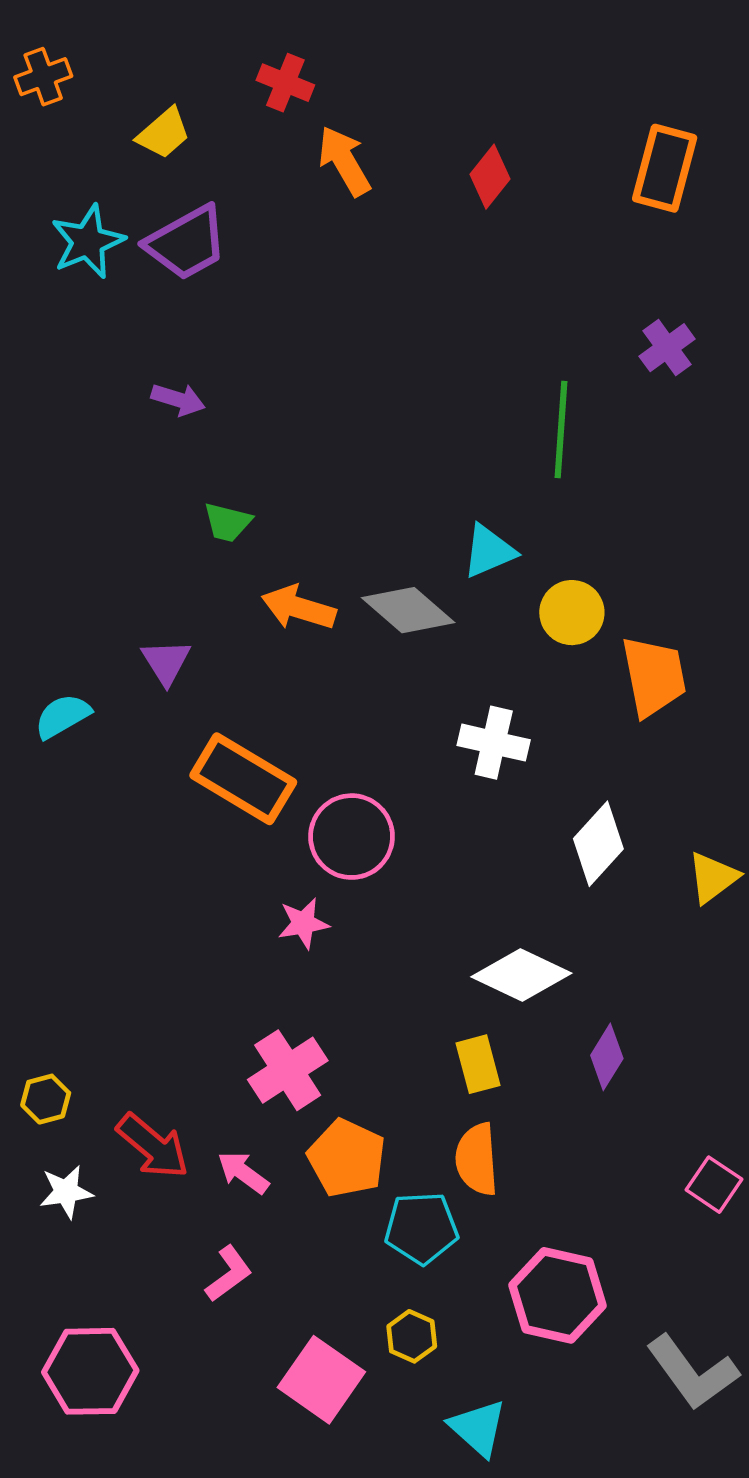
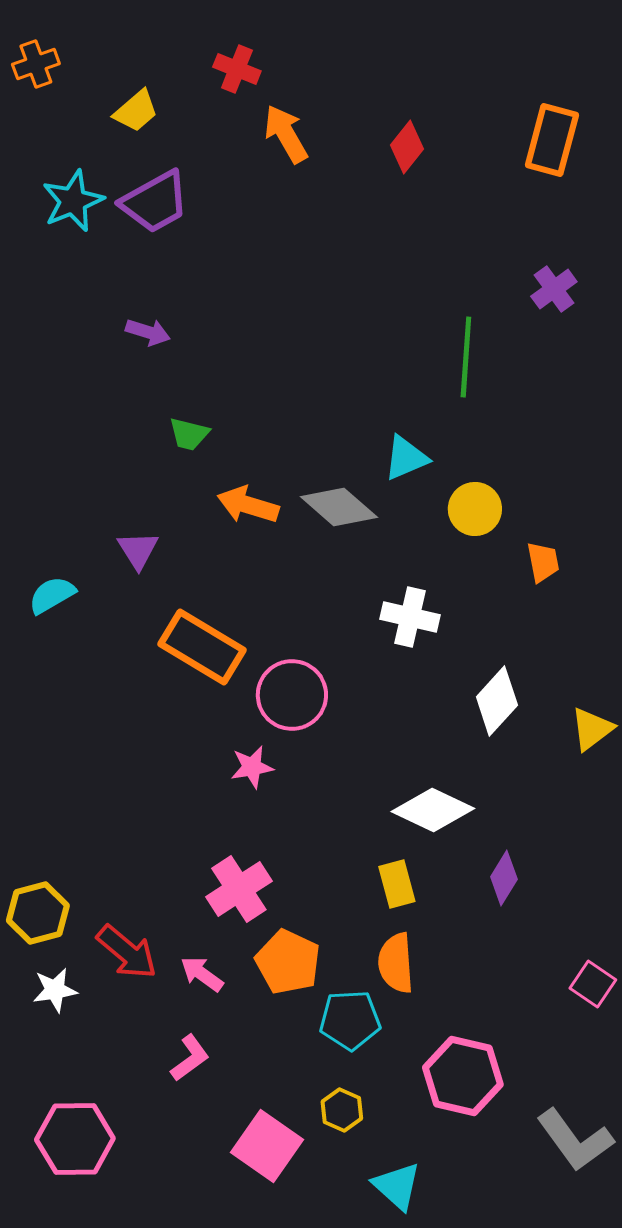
orange trapezoid: (654, 676) -> (543, 562), size x0.6
yellow hexagon: (46, 1099) -> (38, 913), size x1.5

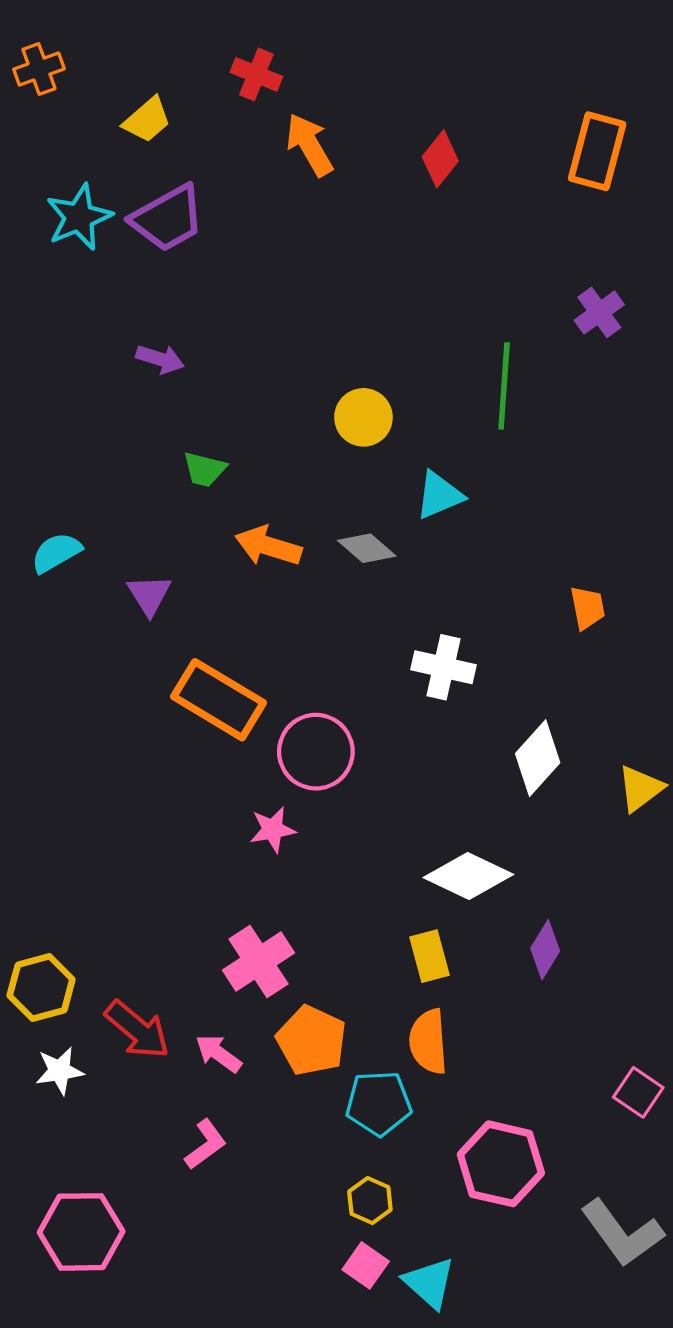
gray diamond: (339, 507) -> (367, 548), size x0.7
yellow circle: (475, 509) -> (363, 417), moved
cyan semicircle: (52, 595) -> (56, 553), moved
pink square: (593, 984) -> (638, 1092), moved
pink square: (267, 1146) -> (366, 1265), moved, size x0.6

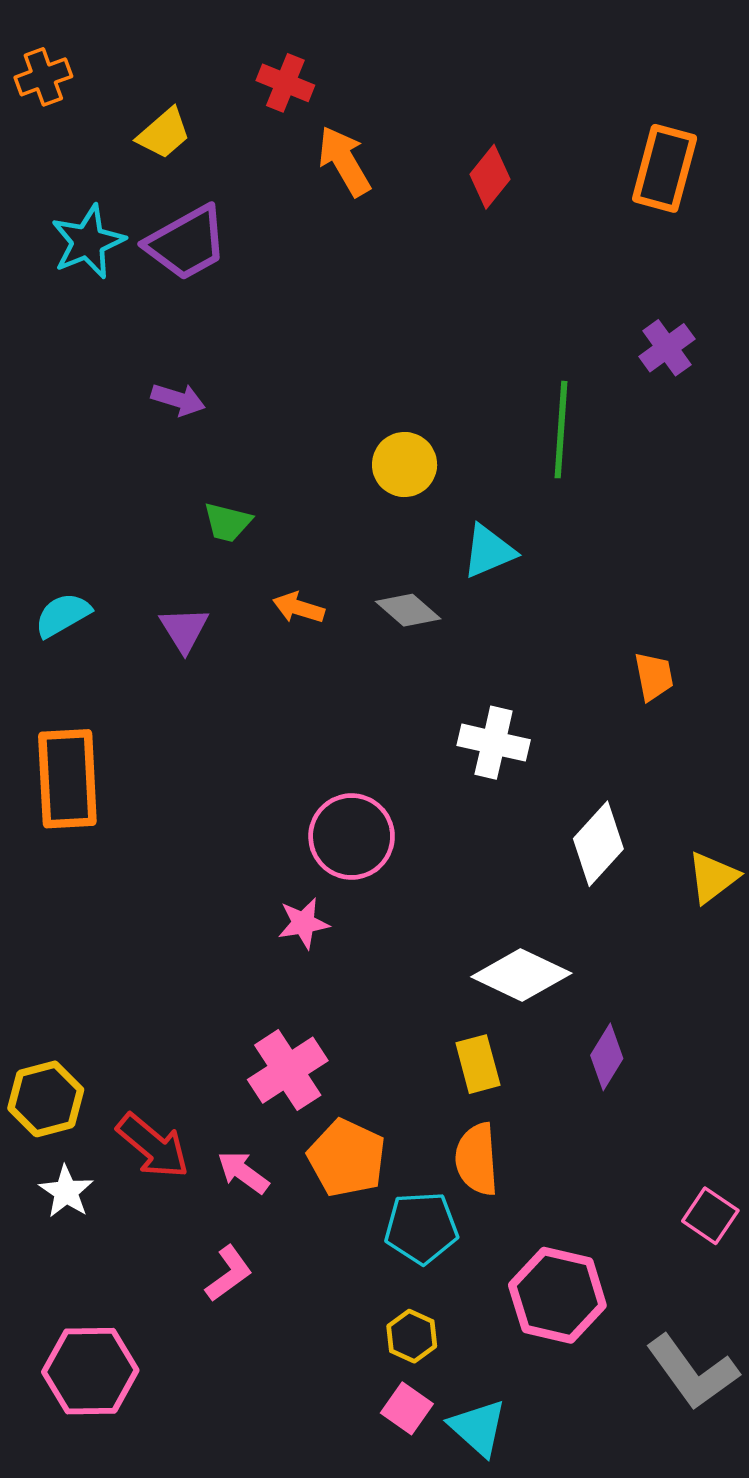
orange arrow: (268, 546) -> (299, 608), size x0.7
purple triangle: (149, 595) -> (184, 629), moved
orange rectangle: (219, 700) -> (67, 779), moved, turned 56
white star: (59, 1071) -> (66, 1192), turned -30

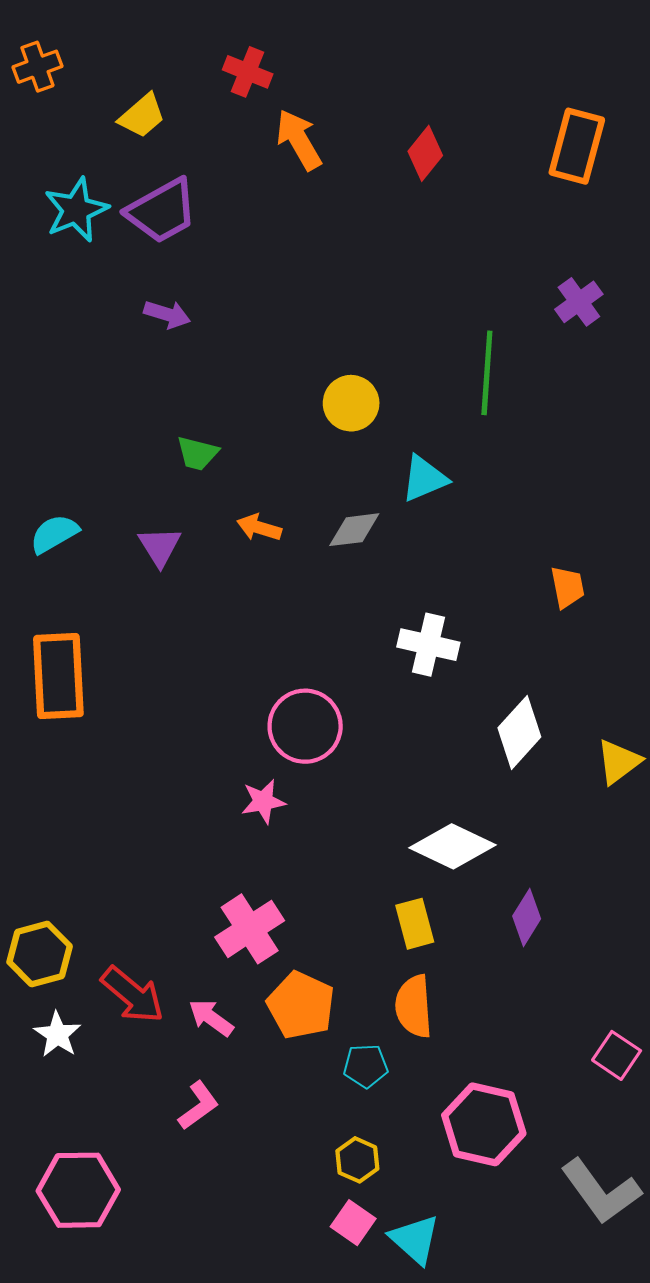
purple arrow: (178, 400) -> (167, 314), moved
gray diamond: (408, 610) -> (354, 530), turned -48
cyan pentagon: (421, 1228) -> (366, 1066), size x0.7

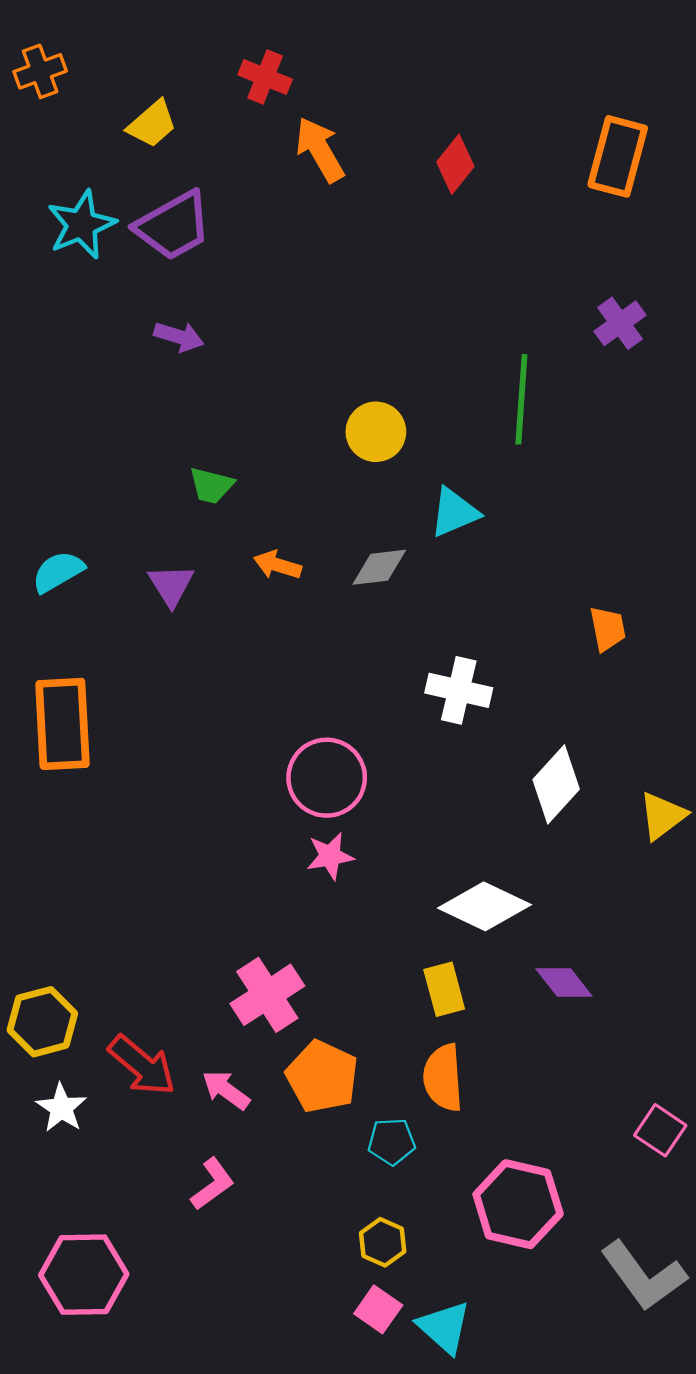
pink star: (263, 801) -> (330, 856), moved
purple diamond: (527, 917) -> (564, 983), turned -70

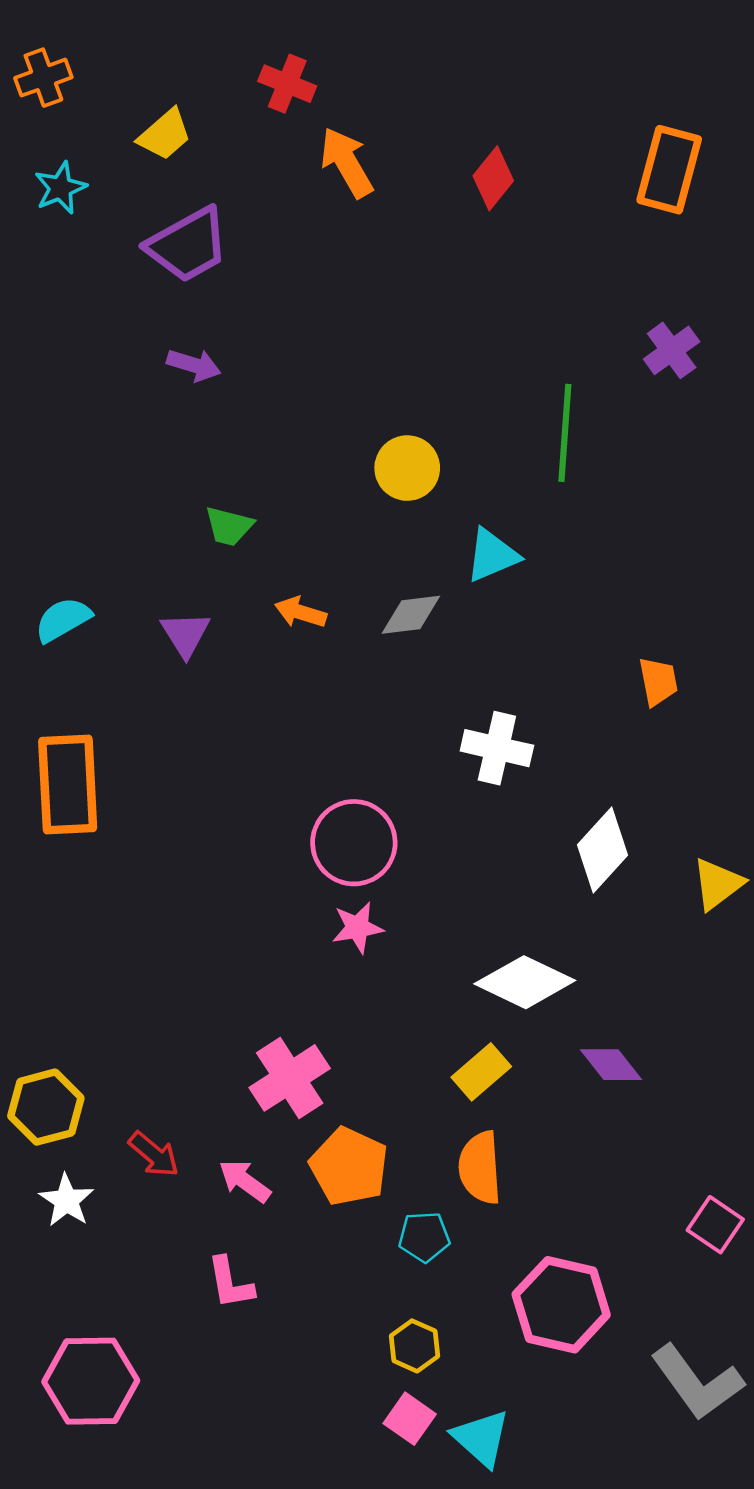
cyan star: (82, 225) -> (60, 188), moved, size x0.7
yellow rectangle: (444, 989) -> (481, 1072), turned 64
red arrow: (142, 1065) -> (154, 1154), size x0.7
pink L-shape: (212, 1184) -> (230, 1283), turned 116

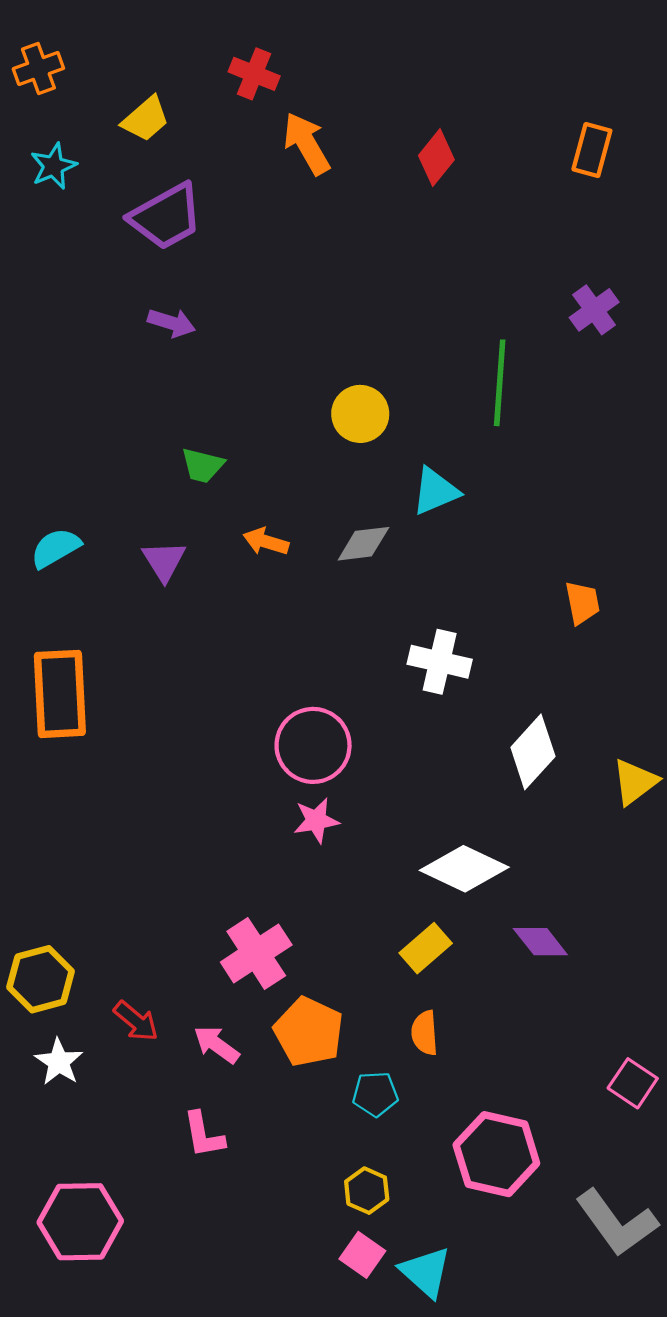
orange rectangle: (669, 170) -> (592, 150), size x0.7
orange semicircle: (480, 1168) -> (425, 1033), size x0.7

